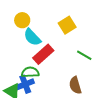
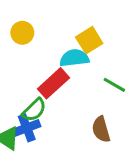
cyan semicircle: (32, 37) -> (74, 58), moved, turned 126
green semicircle: (30, 72) -> (34, 110), turned 138

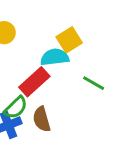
brown semicircle: (101, 129) -> (42, 119), moved

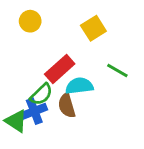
cyan semicircle: (55, 57) -> (79, 86), moved

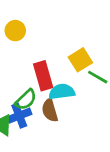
yellow square: (93, 28) -> (80, 60), moved
red rectangle: (60, 69) -> (43, 76), turned -64

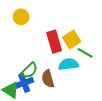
red rectangle: (43, 76) -> (54, 42), moved
cyan semicircle: (62, 92) -> (69, 64), moved

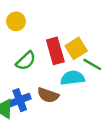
green semicircle: (29, 71) -> (26, 61), moved
brown semicircle: (48, 79) -> (48, 95), turned -54

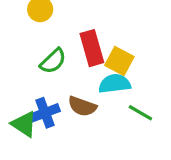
yellow square: (76, 48) -> (119, 61), moved, turned -30
green line: (92, 64) -> (140, 113), moved

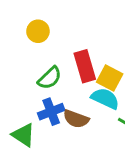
cyan semicircle: (115, 84) -> (105, 98), turned 32
blue cross: (45, 113) -> (51, 112), moved

